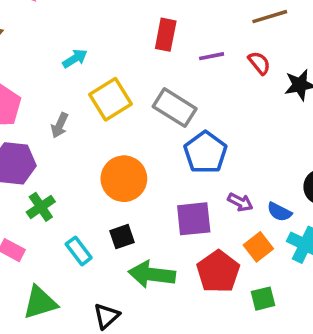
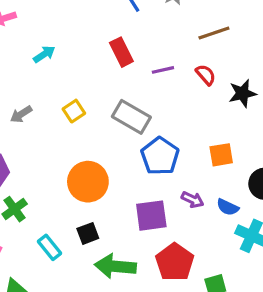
red rectangle: (166, 35) -> (121, 52), turned -36
cyan arrow: (75, 58) -> (44, 54), moved
yellow square: (111, 99) -> (74, 111), size x0.6
gray arrow: (60, 125) -> (21, 114), moved, turned 35
orange square: (258, 247) -> (221, 155), moved, turned 30

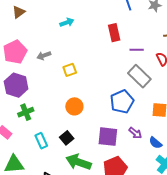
yellow square: (74, 111) -> (70, 70), moved
gray rectangle: (131, 117) -> (139, 76), moved
orange circle: (88, 182) -> (74, 106), size x0.7
black square: (88, 233) -> (67, 138), turned -32

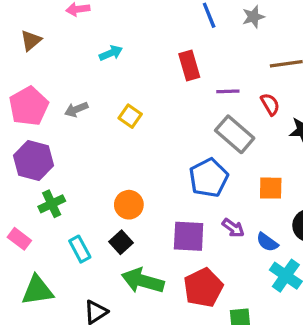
yellow square: (70, 70) -> (130, 116), moved, turned -32
orange circle: (74, 106) -> (129, 205), moved

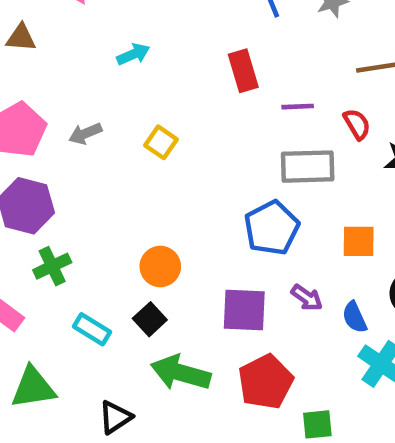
brown triangle: (31, 41) -> (21, 38), turned 45
gray rectangle: (235, 134) -> (308, 167), turned -42
blue semicircle: (267, 242) -> (355, 317), turned 30
cyan rectangle: (80, 249) -> (92, 329), turned -30

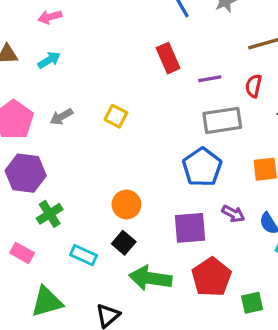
cyan arrow: (133, 54) -> (49, 60), moved
red semicircle: (357, 124) -> (254, 86), turned -130

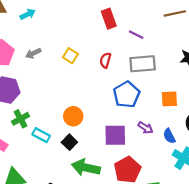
purple line: (210, 79) -> (136, 35), turned 32
red semicircle: (254, 86) -> (105, 60), moved
cyan rectangle: (84, 255) -> (41, 135), moved

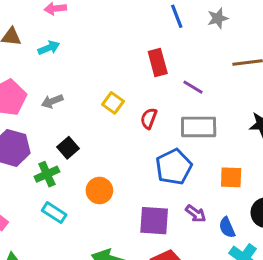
yellow square: (70, 56) -> (113, 103), moved
green cross: (20, 119) -> (47, 174), moved
black square: (69, 142) -> (68, 148), moved

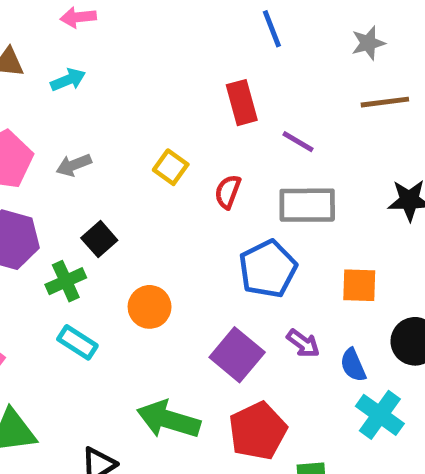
gray star: (218, 18) -> (368, 43), moved
purple square: (154, 221) -> (237, 355), turned 36

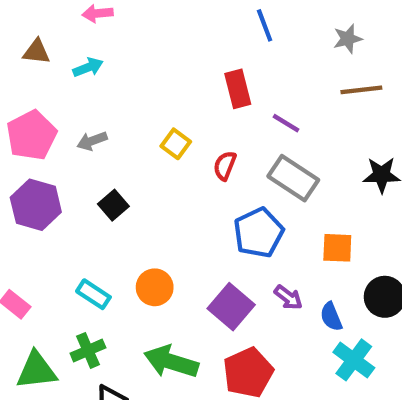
gray rectangle: (307, 205) -> (293, 178), turned 33
green cross: (66, 281) -> (88, 350), moved
orange circle: (150, 307) -> (155, 287), moved

